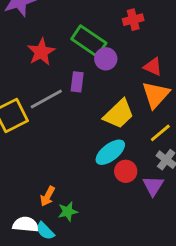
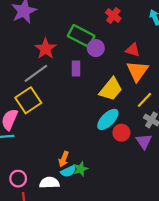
red cross: (133, 20) -> (113, 15), turned -32
gray line: (46, 99) -> (36, 73), moved
cyan semicircle: (45, 231) -> (68, 171), moved, turned -64

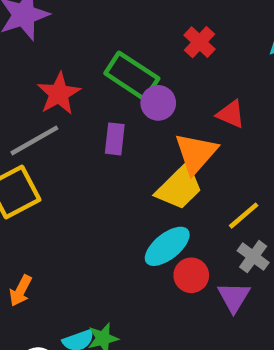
orange triangle: (137, 71) -> (196, 153), moved
orange arrow: (64, 159) -> (20, 291), moved

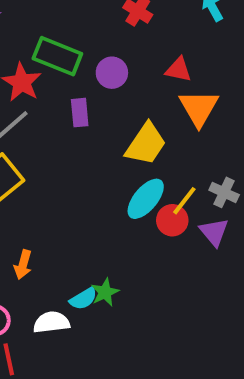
green rectangle: (132, 76) -> (57, 56), moved
orange triangle: (196, 153) -> (199, 108), moved
yellow line: (244, 216) -> (184, 201), moved

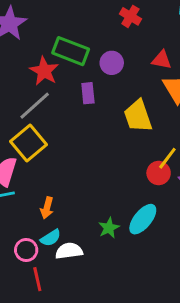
yellow trapezoid: (146, 144) -> (138, 116), turned 128
cyan ellipse: (146, 199) -> (143, 219), moved
cyan semicircle: (83, 299) -> (51, 238), moved

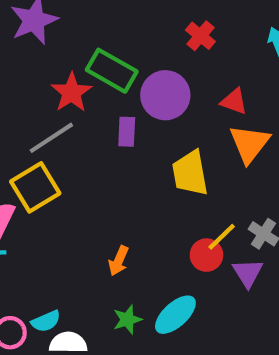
purple circle: (112, 63) -> (165, 95), size x1.5
orange arrow: (47, 208) -> (119, 261), moved

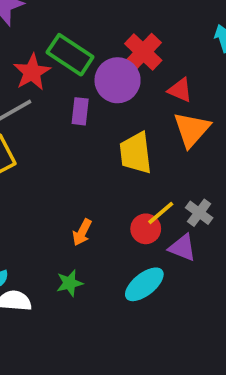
red cross: (200, 36) -> (143, 52), moved, size x1.4
orange arrow: (119, 261) -> (82, 232), moved
purple triangle: (248, 273) -> (182, 248), turned -40
cyan ellipse: (175, 315) -> (144, 284), moved

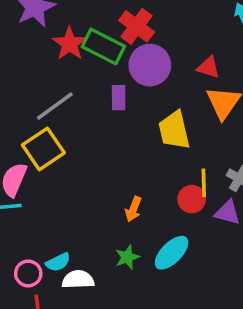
red cross: (143, 52) -> (137, 26), moved
red star: (32, 72) -> (70, 44), moved
yellow line: (161, 213) -> (204, 183), turned -44
cyan ellipse: (144, 284) -> (172, 253), moved

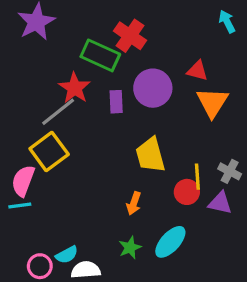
red star: (70, 44) -> (75, 88), moved
purple circle: (150, 65) -> (153, 88), moved
yellow trapezoid: (174, 130) -> (150, 155), moved

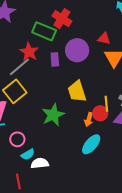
orange arrow: (134, 203) -> (89, 119), moved
green star: (130, 248) -> (53, 115), moved, size x1.6
pink circle: (40, 266) -> (17, 139), moved

